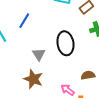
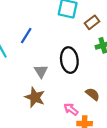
brown semicircle: (88, 75) -> (93, 94), turned 48

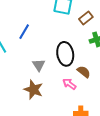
brown semicircle: (93, 94) -> (84, 72), moved
pink arrow: (71, 109) -> (69, 84), moved

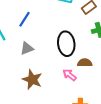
gray triangle: (39, 65) -> (27, 48), moved, turned 40
brown semicircle: (84, 72) -> (85, 63), turned -40

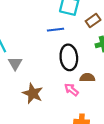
blue line: (25, 19) -> (56, 30), moved, turned 49
gray triangle: (27, 48) -> (15, 64), moved, turned -40

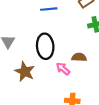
black ellipse: (69, 57) -> (45, 46), moved

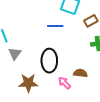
brown star: (25, 72) -> (28, 83), turned -30

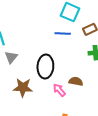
blue line: (55, 26) -> (63, 33), moved

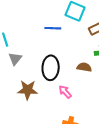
blue line: (63, 33) -> (53, 28), moved
brown semicircle: (76, 81) -> (84, 67), moved

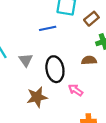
gray triangle: (15, 59) -> (26, 60), moved

